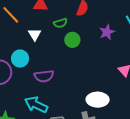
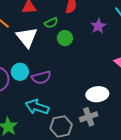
white triangle: (35, 34) -> (27, 37), size x1.6
cyan circle: (20, 59) -> (20, 72), moved

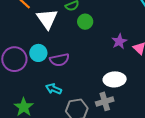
purple star: (98, 26) -> (119, 41), moved
cyan arrow: (37, 107) -> (54, 89), size x0.7

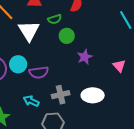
purple star: (119, 41) -> (85, 57), moved
gray cross: (105, 101) -> (61, 95), moved

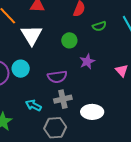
green semicircle: (55, 19) -> (99, 26), moved
purple semicircle: (39, 72) -> (57, 77), moved
white ellipse: (93, 95) -> (92, 112), moved

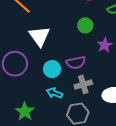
white triangle: (32, 35) -> (39, 36), moved
cyan circle: (21, 69) -> (52, 69), moved

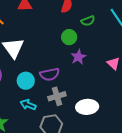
green circle: (85, 25) -> (69, 37), moved

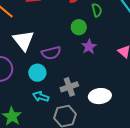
green semicircle: (88, 21) -> (97, 10), turned -80
purple semicircle: (50, 74) -> (51, 53), moved

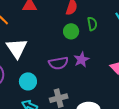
green circle: (79, 27) -> (71, 31), moved
purple semicircle: (51, 53) -> (58, 63), moved

